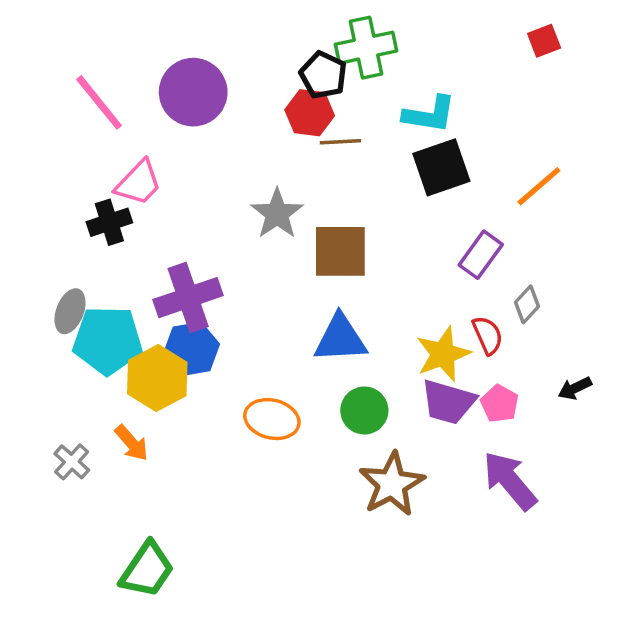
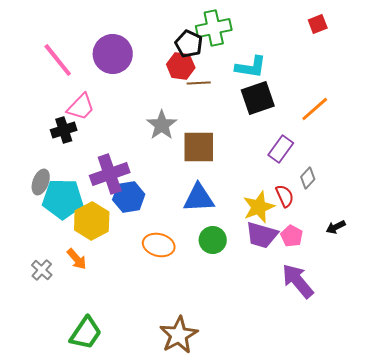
blue hexagon: (191, 349) -> (129, 197), moved
brown star: (392, 484) -> (179, 335), moved

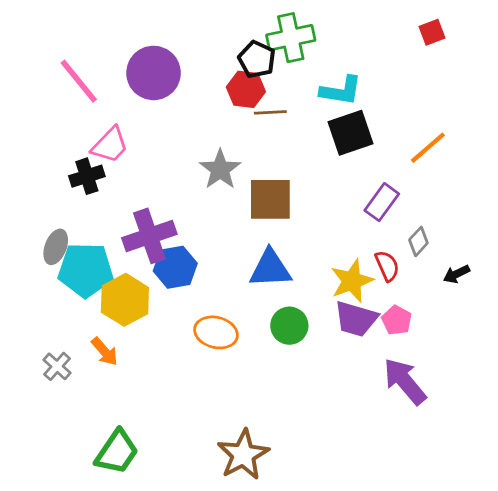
black arrow: (336, 227) -> (456, 274), moved

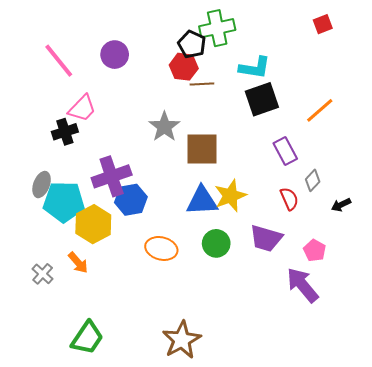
purple circle: (154, 73) -> (115, 55), size x0.7
purple rectangle: (382, 202) -> (285, 151), turned -64
yellow star: (352, 281) -> (230, 196), moved
pink pentagon: (397, 320) -> (315, 251), moved

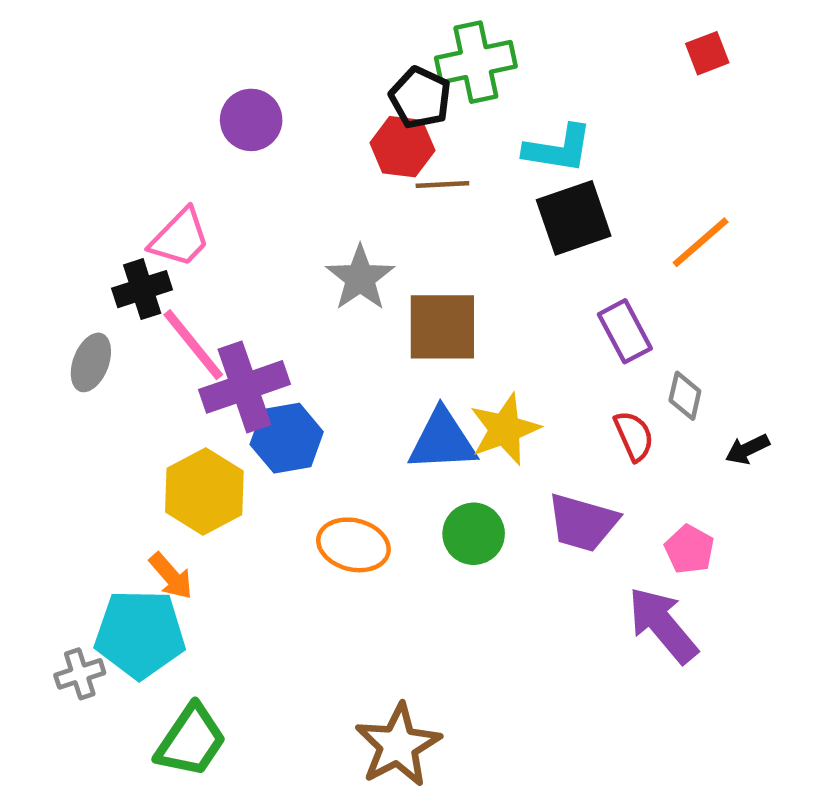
pink line: (59, 61) -> (193, 345), moved
gray diamond: (313, 180) -> (685, 396), turned -30
gray ellipse: (42, 185) -> (91, 362), moved
cyan pentagon: (64, 202) -> (140, 634), moved
gray cross: (43, 274) -> (80, 674), moved, turned 30

